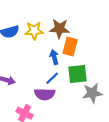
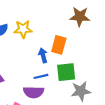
brown star: (60, 29) -> (80, 17), moved
blue line: (52, 78) -> (41, 76), turned 32

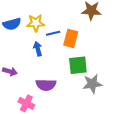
blue arrow: (43, 55) -> (38, 49), moved
blue line: (41, 76) -> (53, 33), moved

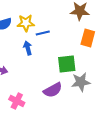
orange rectangle: (71, 38) -> (88, 38), moved
purple semicircle: (46, 85) -> (53, 90), moved, turned -30

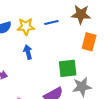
blue line: (43, 33) -> (51, 22), moved

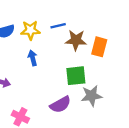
brown star: (81, 14) -> (76, 40), moved

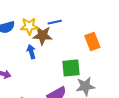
brown star: (76, 40) -> (42, 35), moved
orange rectangle: (99, 47) -> (92, 41), turned -36

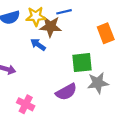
blue arrow: (31, 52) -> (38, 45), turned -40

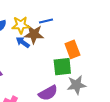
orange rectangle: (106, 33) -> (72, 49), moved
blue arrow: (38, 45) -> (23, 42), moved

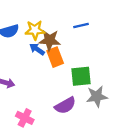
blue line: (46, 21) -> (81, 26), moved
orange rectangle: (72, 49) -> (55, 57), moved

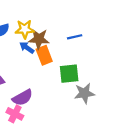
blue line: (81, 26) -> (75, 37), moved
purple semicircle: (65, 105) -> (23, 98), moved

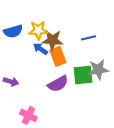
gray star: (84, 93) -> (98, 70), moved
purple semicircle: (23, 98) -> (58, 84), moved

